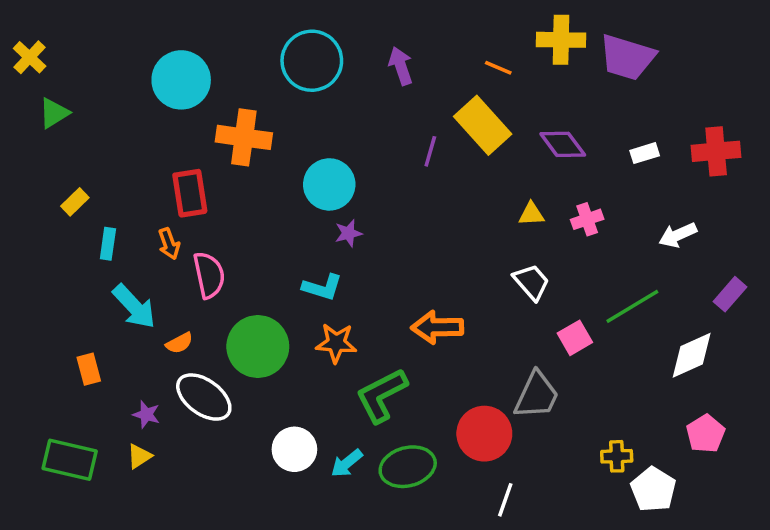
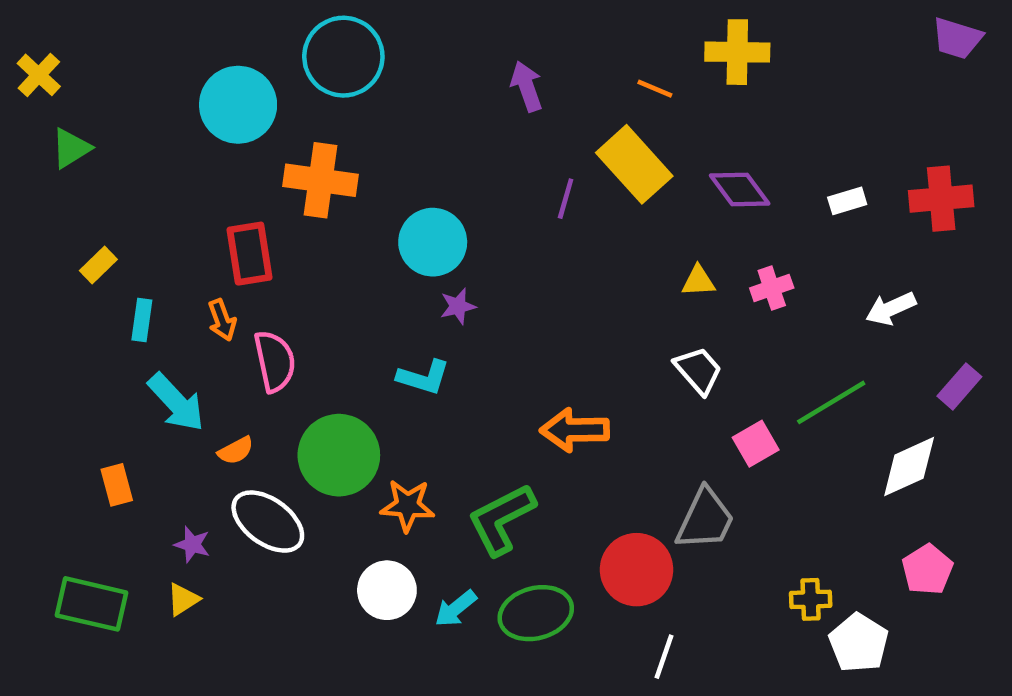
purple trapezoid: (627, 57) -> (957, 38), moved, size x0.7
cyan circle: (312, 61) -> (343, 57), moved
orange star: (336, 343) -> (408, 505), moved

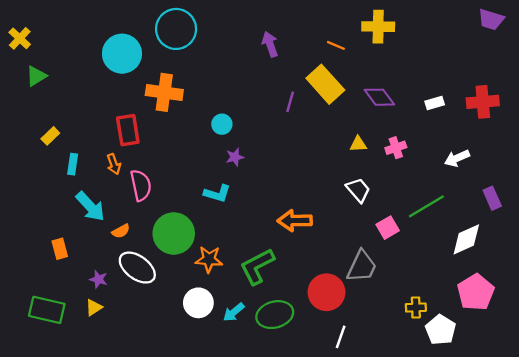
cyan circle: (433, 242) -> (222, 124), size x0.6
purple rectangle: (959, 386) -> (492, 198), turned -65
pink pentagon: (927, 570) -> (476, 292), size x1.4

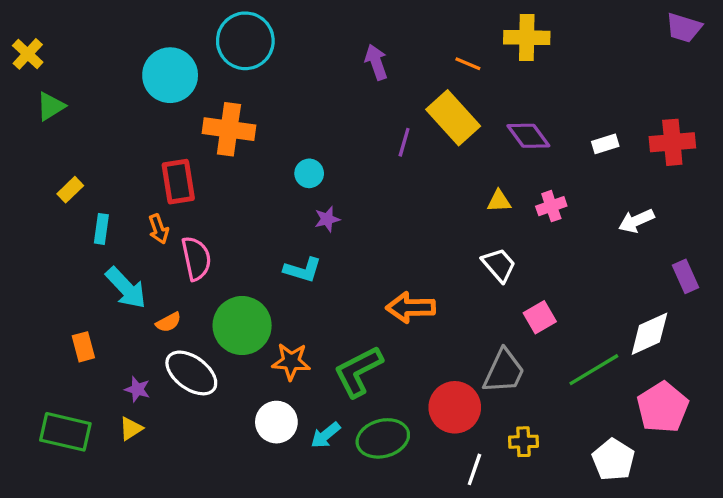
green line: (426, 206) -> (594, 370), moved
yellow cross: (416, 308) -> (523, 442), moved

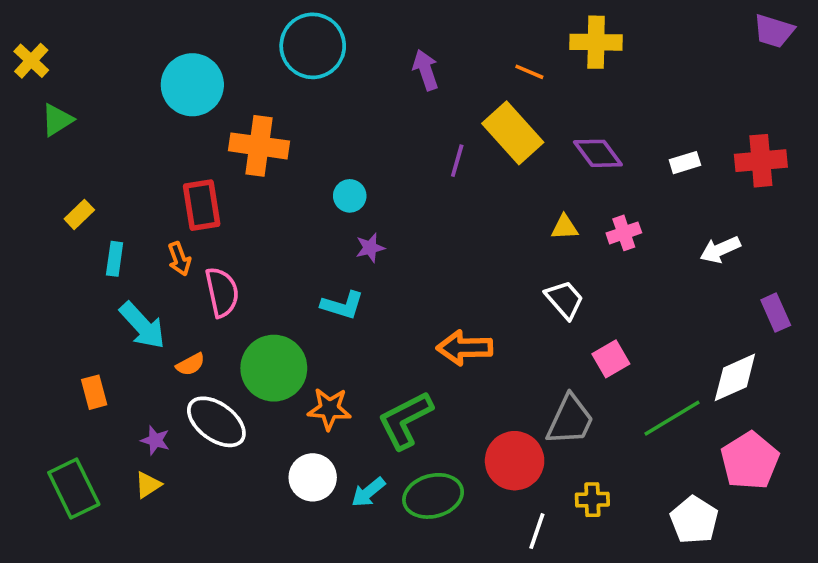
cyan circle: (245, 41) -> (313, 46), moved
green rectangle: (65, 432) -> (74, 488), turned 51

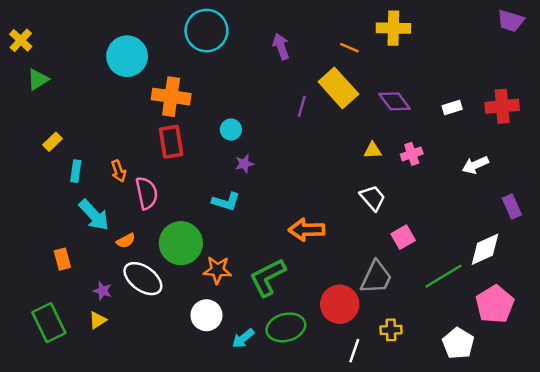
red rectangle: (202, 205) -> (171, 142), moved
cyan arrow: (368, 492) -> (243, 338), moved

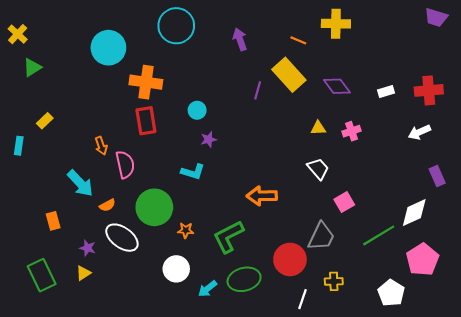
white arrow: (475, 165) -> (419, 132), moved
cyan rectangle: (76, 171) -> (19, 146), moved
orange star: (217, 270) -> (186, 230), size x0.7

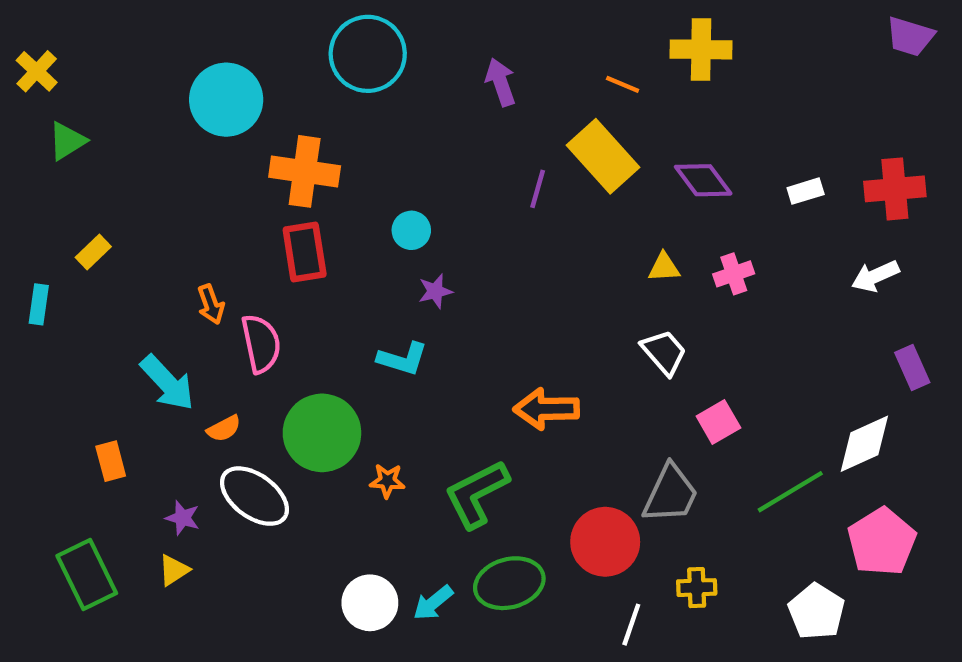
white circle: (176, 269) -> (370, 603), moved

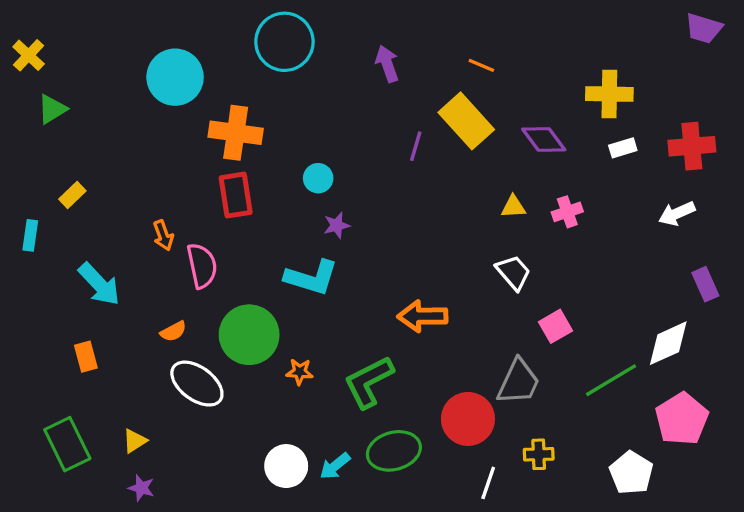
yellow cross: (701, 49) -> (609, 94), moved
cyan L-shape: (403, 359) -> (311, 277), size x1.4
cyan arrow: (167, 383) -> (99, 284), moved
purple star: (183, 518) -> (141, 488), moved

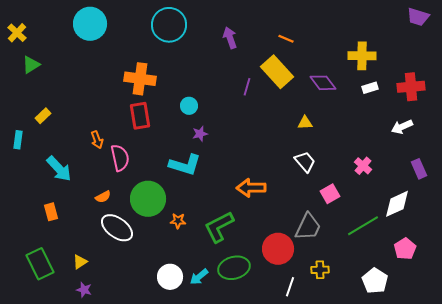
cyan circle: (175, 77) -> (90, 24), moved
pink cross: (567, 212) -> (363, 166), moved, turned -30
pink pentagon: (682, 419) -> (405, 249), size x0.7

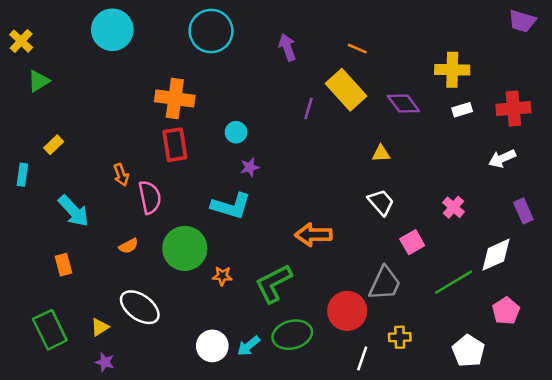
white ellipse: (117, 228) -> (140, 307), moved

